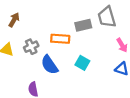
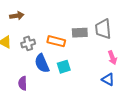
brown arrow: (14, 20) -> (17, 16), turned 40
cyan square: (82, 63) -> (64, 67), moved, turned 32

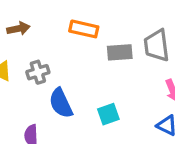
orange rectangle: (56, 41) -> (84, 29), moved
cyan square: (64, 67) -> (108, 114), moved

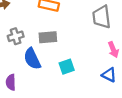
gray rectangle: (120, 52) -> (48, 37), moved

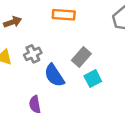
gray rectangle: (48, 37) -> (81, 57), moved, turned -36

